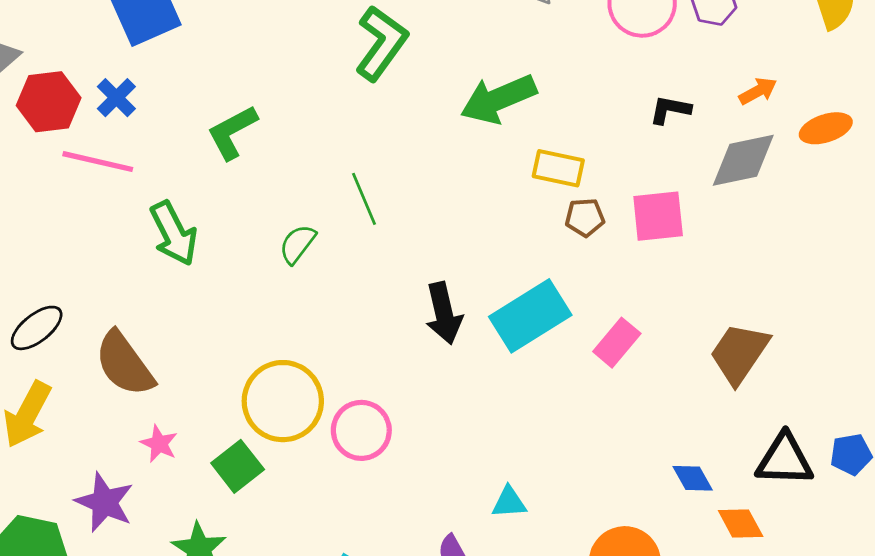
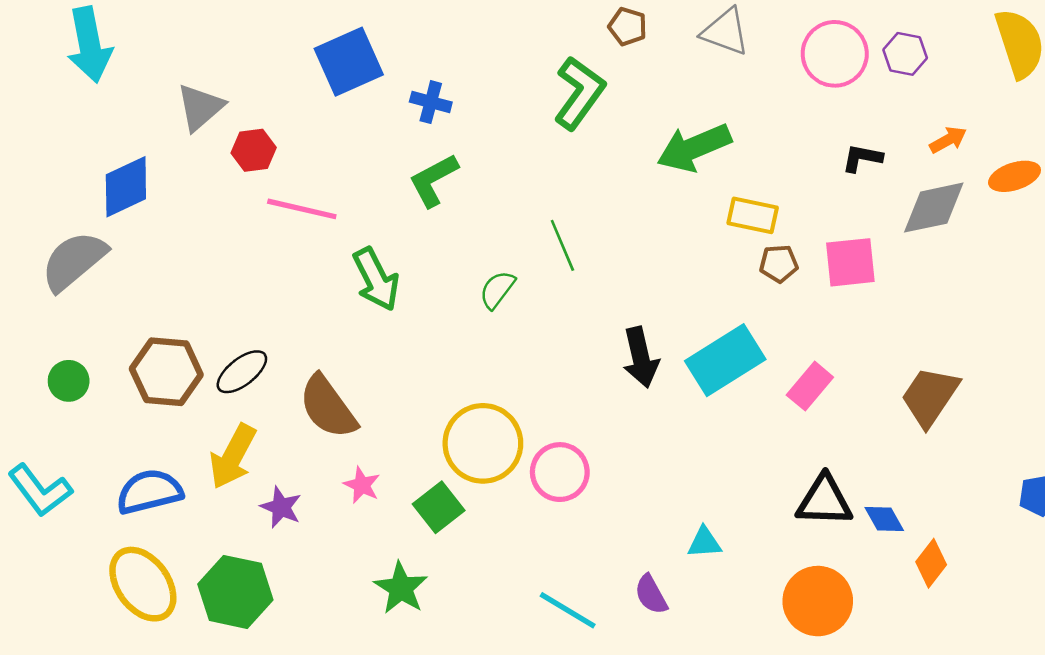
blue cross: (116, 98) -> (431, 102), moved, turned -30
red hexagon: (49, 102) -> (254, 150), size x0.7
black triangle: (785, 460) -> (824, 501), moved
purple star: (104, 502) -> (281, 507), moved, size x0.7
orange diamond: (741, 524) -> (931, 563), turned 66

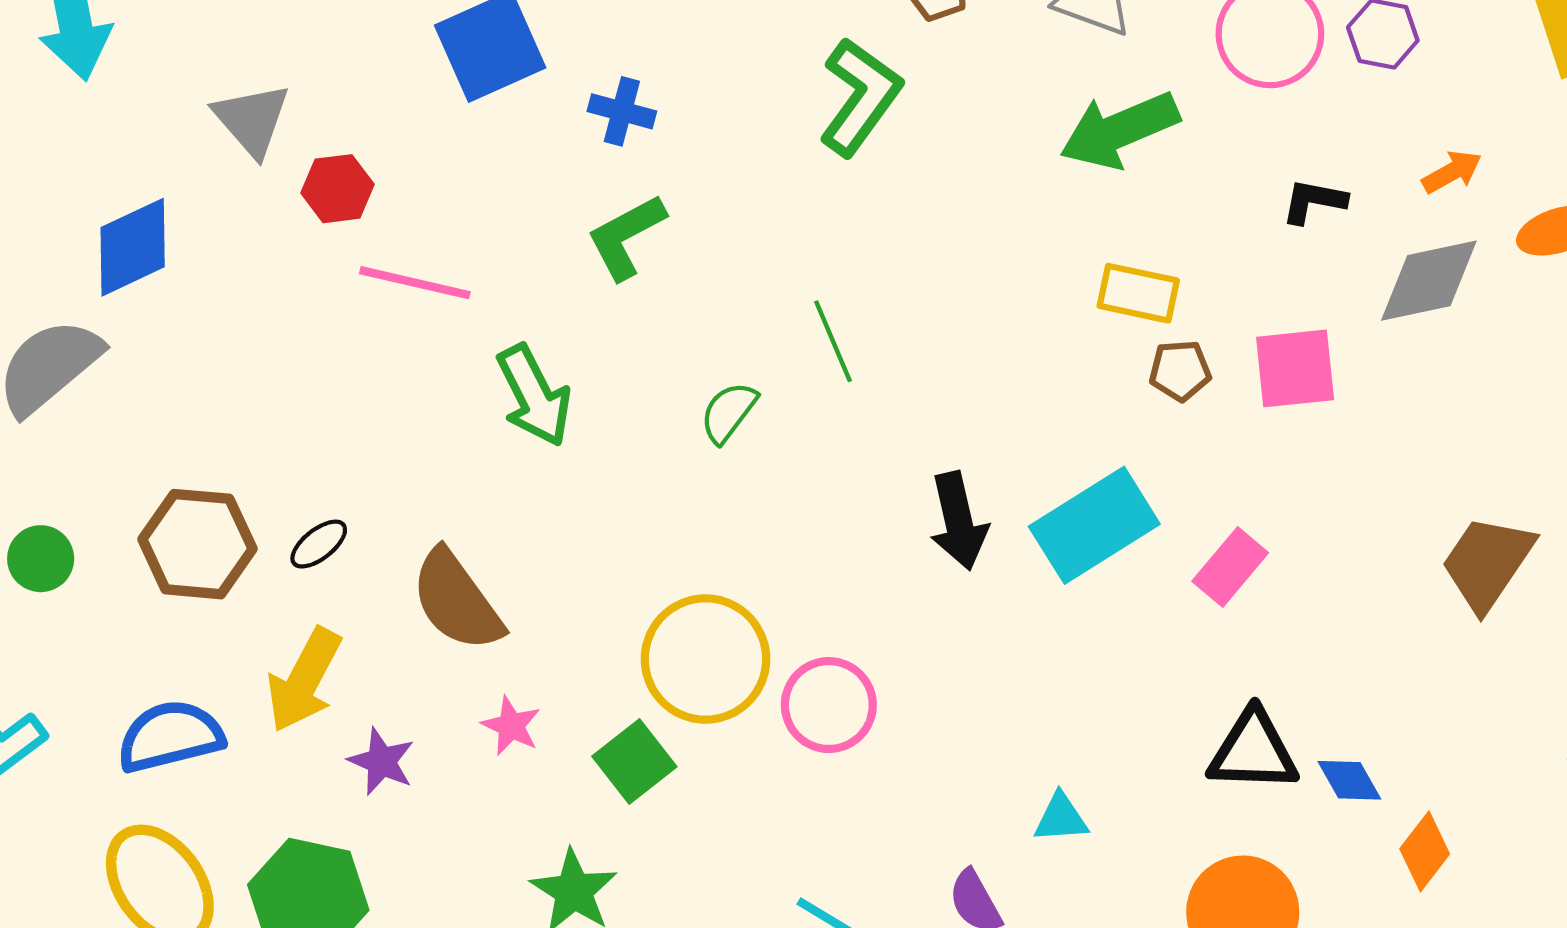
gray triangle: (200, 107) -> (252, 120), turned -30
green arrow: (694, 148) -> (1119, 130), moved
black ellipse: (242, 372) -> (319, 544), size x0.7
brown trapezoid: (930, 397) -> (1487, 563), moved

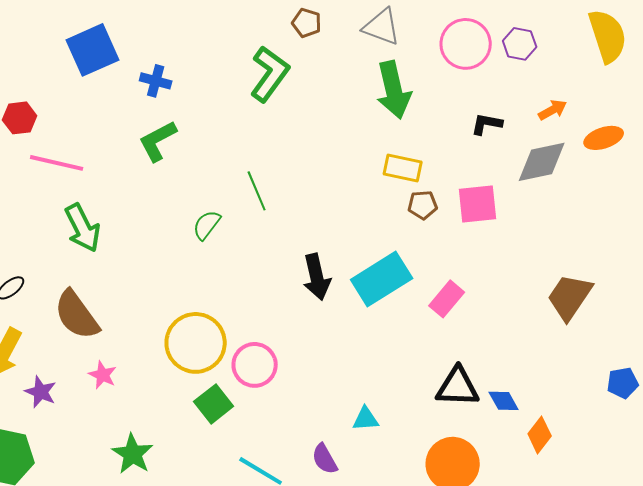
green arrow: (1119, 130) -> (394, 90), turned -80
green arrow: (534, 396) -> (83, 228), moved
green square: (634, 761) -> (214, 404), moved

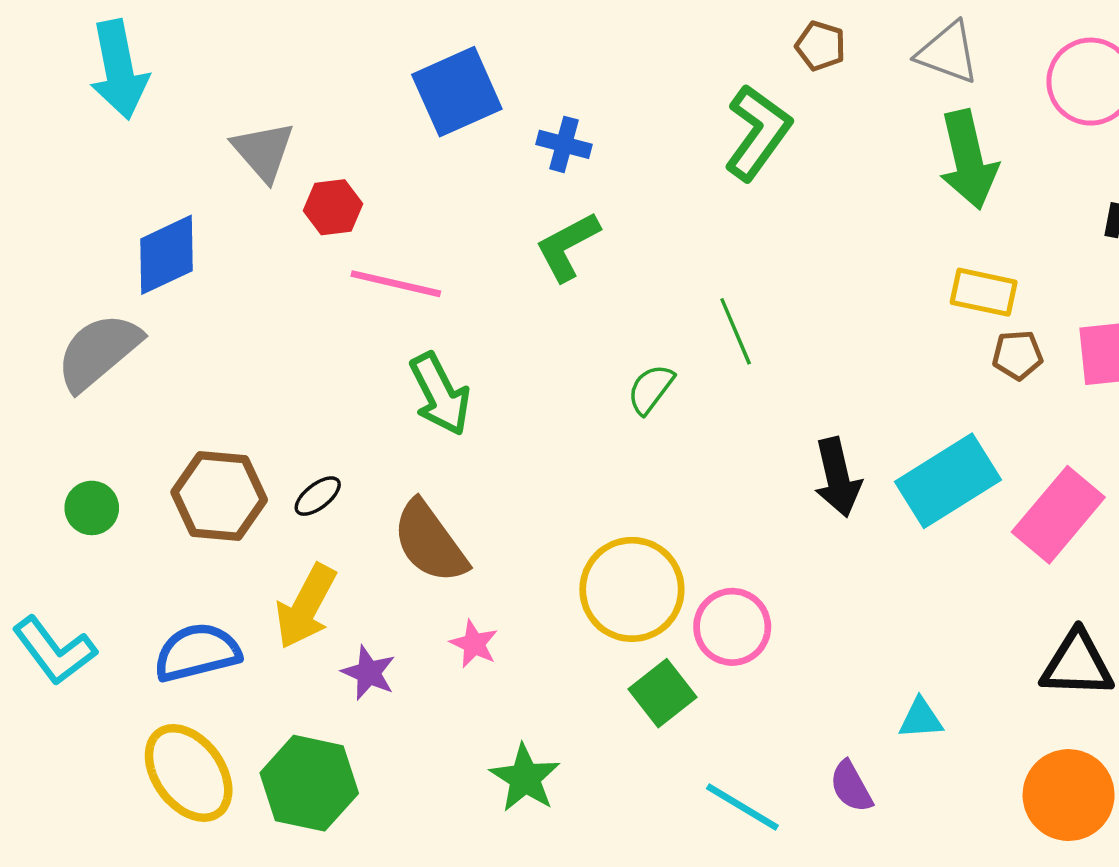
pink rectangle: (447, 299) -> (1058, 515), size x1.5

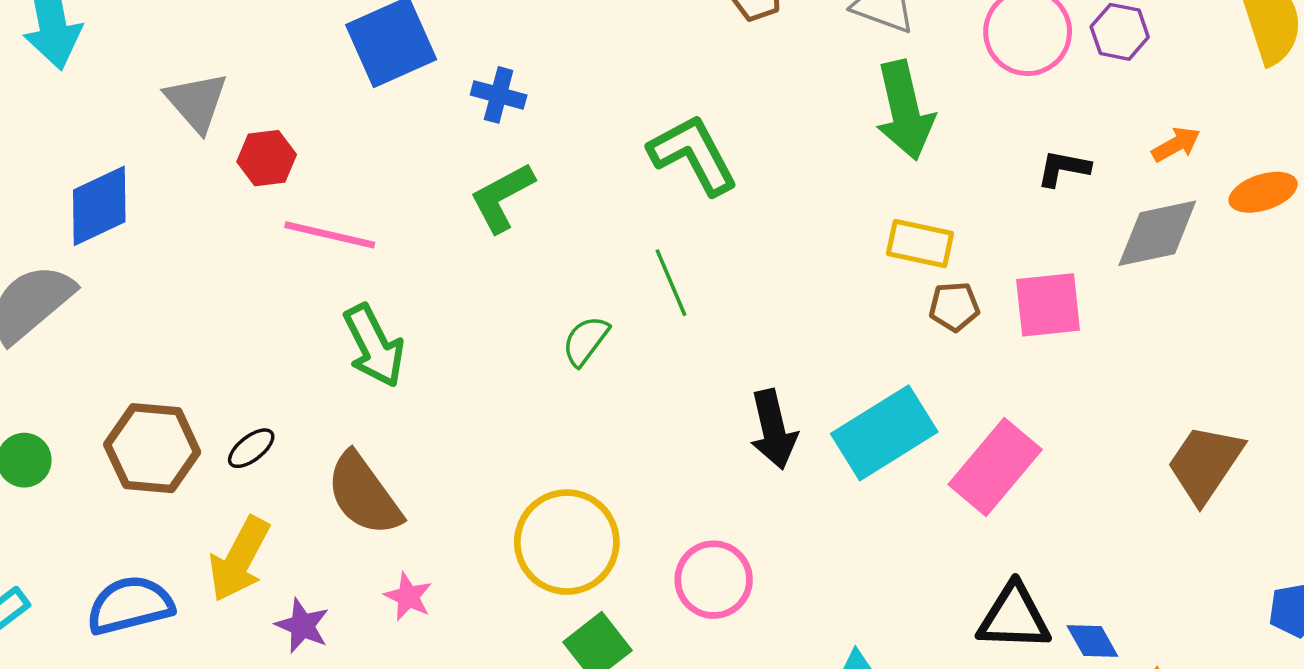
green L-shape: (758, 133) -> (693, 155), moved, turned -64
pink circle: (732, 627) -> (714, 580), moved

